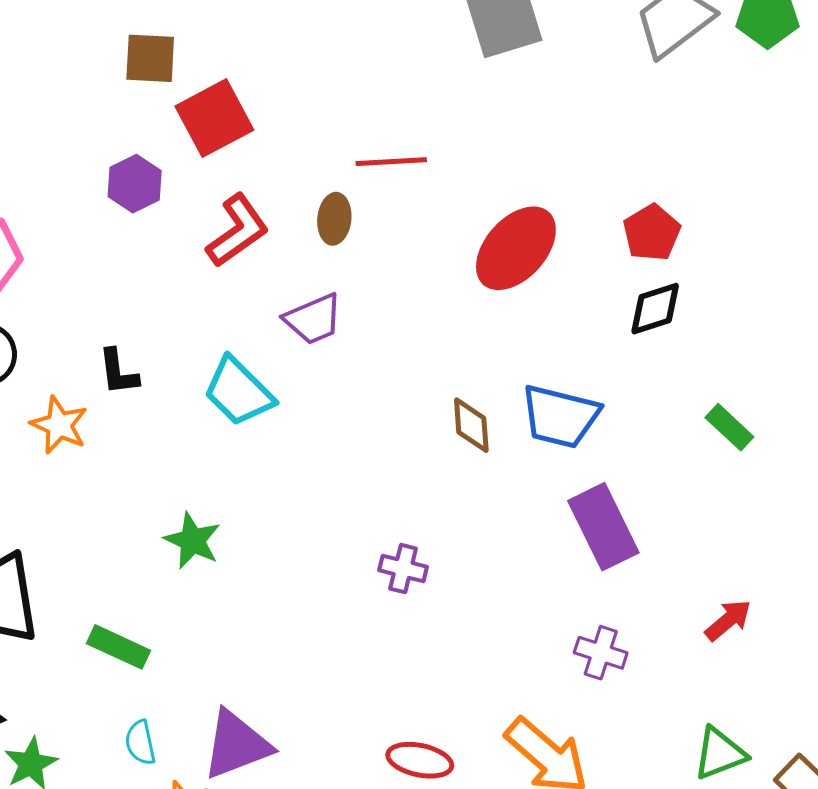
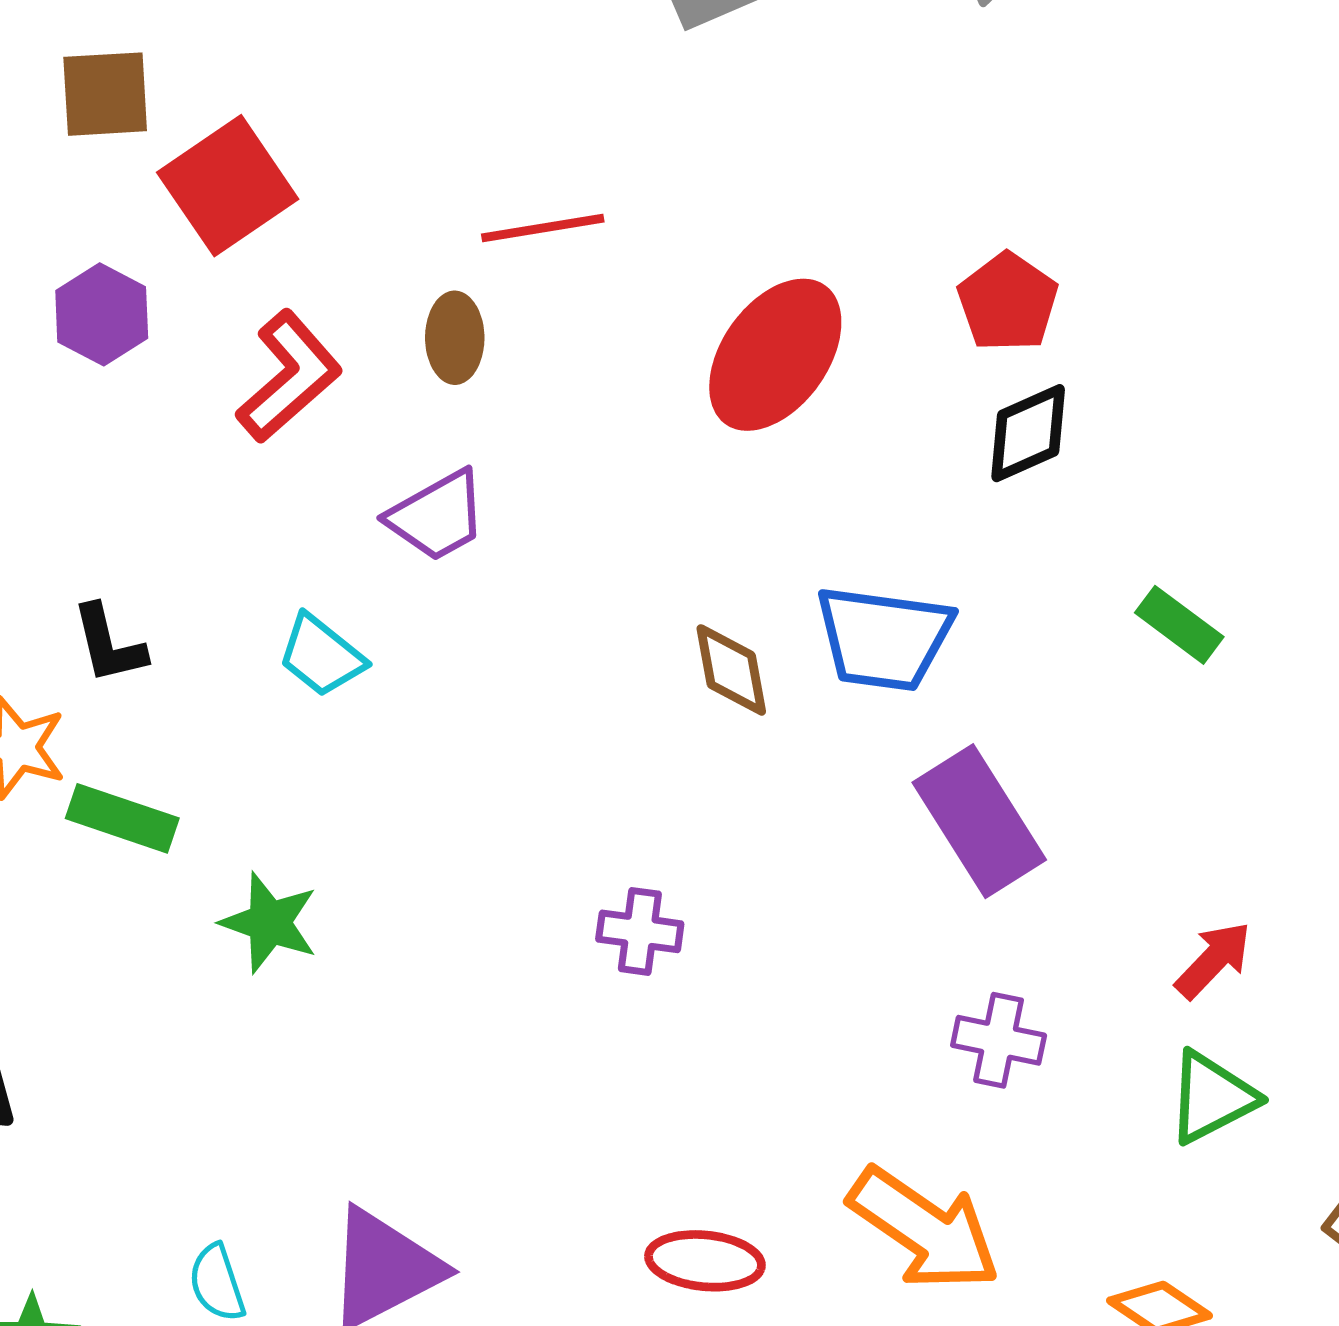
cyan trapezoid: (239, 392) -> (321, 656), size x0.7
green rectangle: (119, 647) -> (122, 818), moved
green triangle: (720, 753) -> (1212, 1097), moved

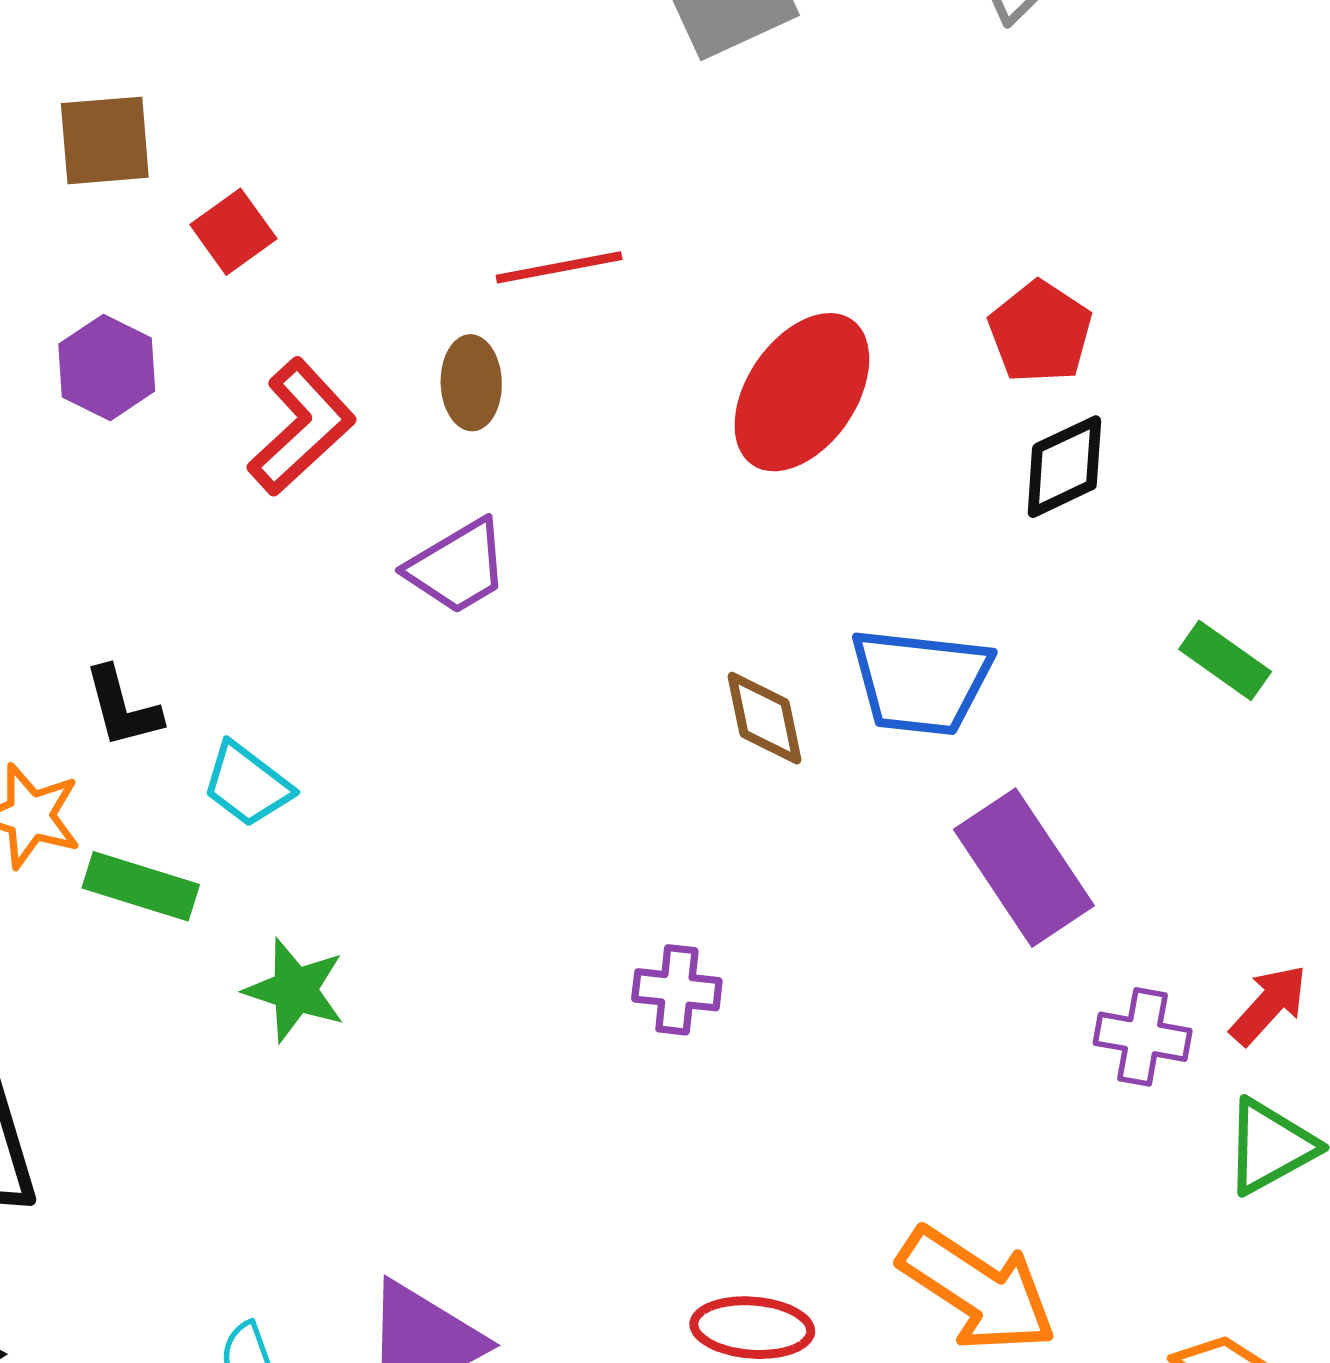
red square: (228, 186) -> (233, 232), size x0.6
cyan trapezoid: (321, 656) -> (247, 785), moved
purple cross: (999, 1040) -> (1143, 1037), moved

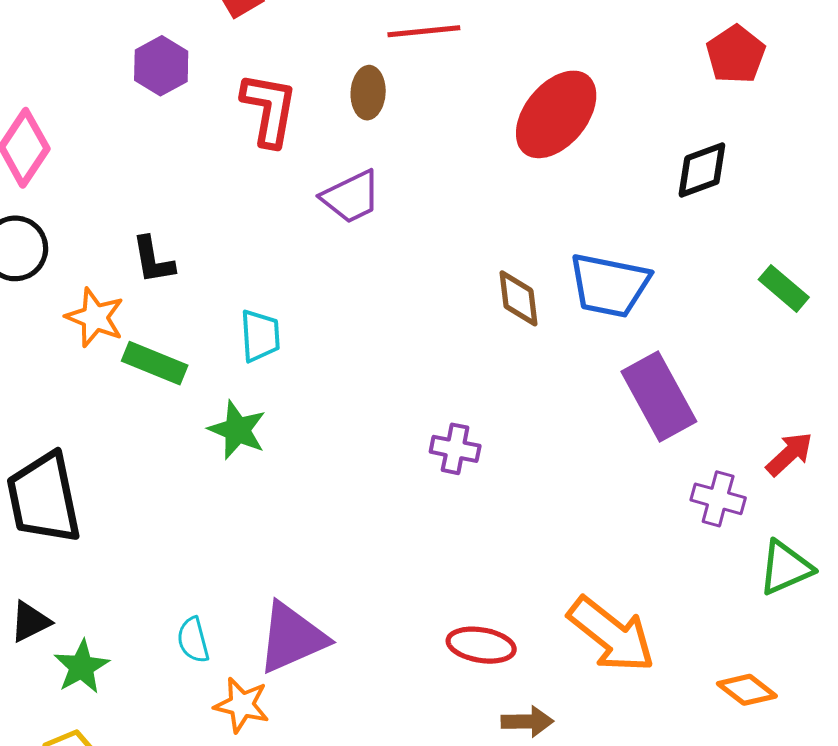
red pentagon: (1040, 332) -> (736, 54), moved
red L-shape: (302, 427) -> (269, 109), turned -42
cyan trapezoid: (247, 785) -> (260, 336), moved, turned -136
red arrow: (1269, 1005) -> (789, 454), moved

